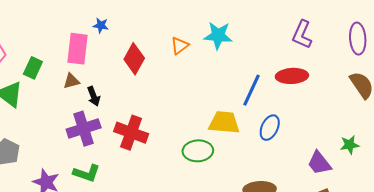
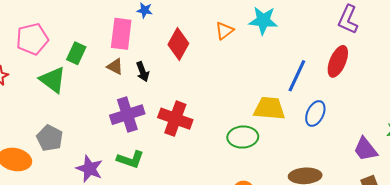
red ellipse: (292, 76) -> (338, 61), turned -64
brown triangle: (71, 81) -> (115, 67), turned 42
black arrow: (94, 96) -> (143, 72), moved

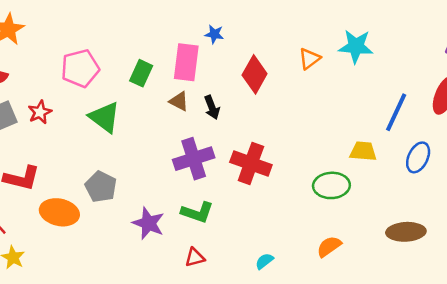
green rectangle: (76, 53) -> (141, 73), moved
yellow trapezoid: (269, 108) -> (363, 151), size x0.7

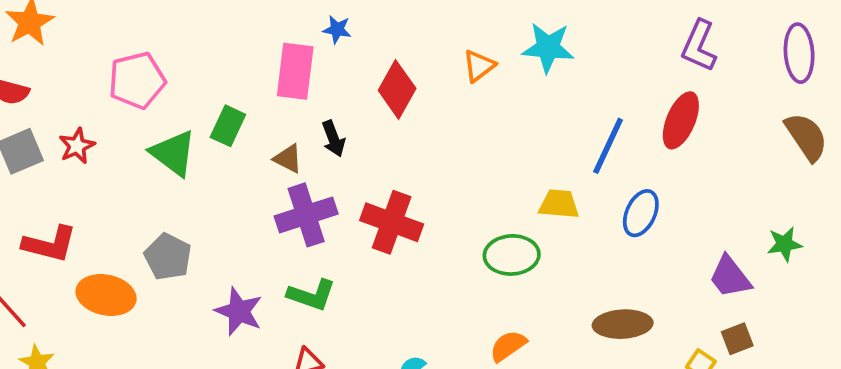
green rectangle: (141, 73) -> (228, 126), moved
brown triangle: (179, 101) -> (288, 159), moved

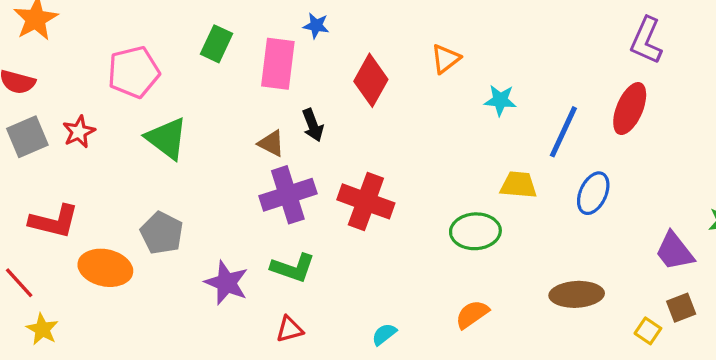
cyan star: (548, 48) -> (500, 100), moved, size x0.7
green rectangle: (228, 126) -> (217, 44), moved

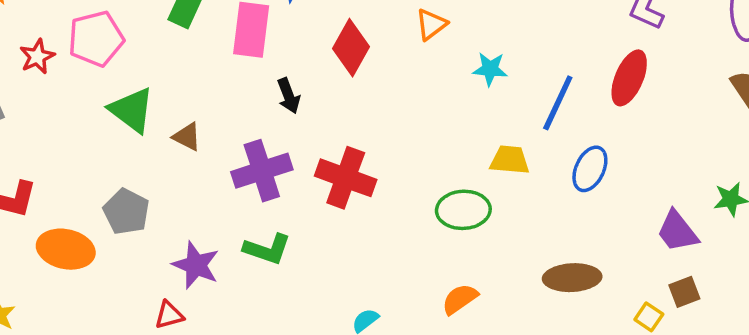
red star: (79, 132) -> (37, 57), moved
brown triangle: (271, 143) -> (187, 137), moved
red triangle: (290, 329) -> (169, 315), moved

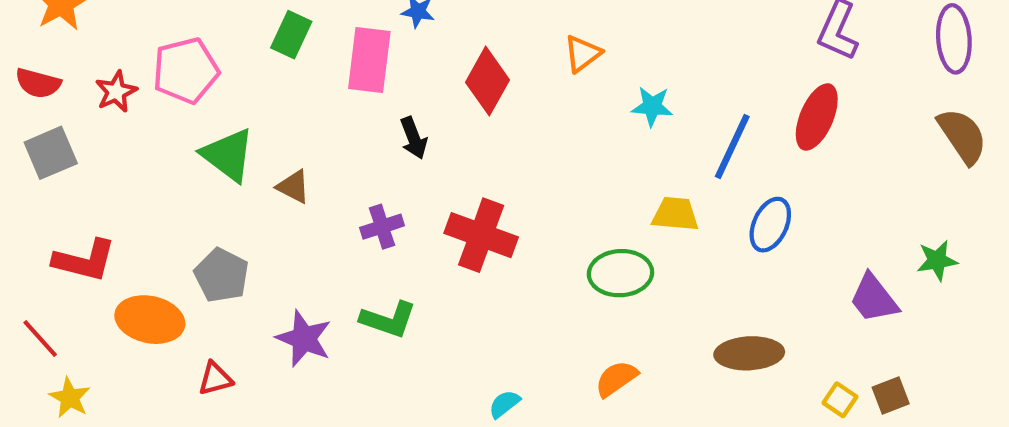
purple cross: (262, 171) -> (382, 227), size x0.6
brown square: (684, 292) -> (891, 396), moved
red triangle: (169, 315) -> (215, 379), moved

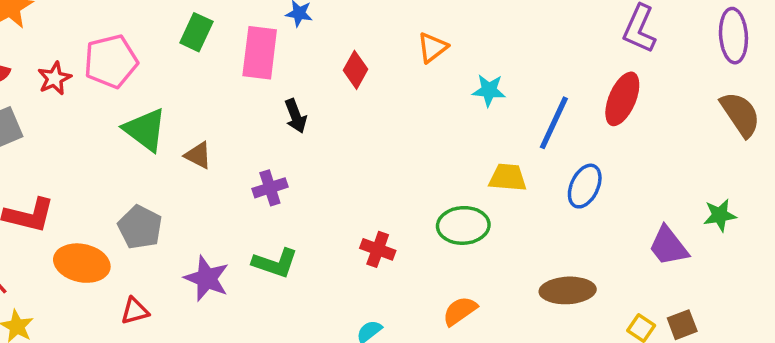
red diamond: (488, 81) -> (356, 70), size x0.7
red cross: (481, 235) -> (378, 249), moved, size x0.6

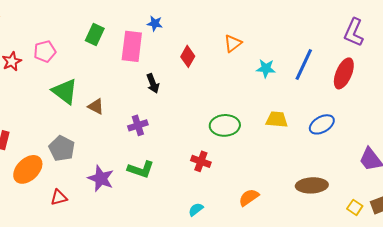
pink pentagon: (111, 61) -> (45, 51), size x0.7
blue line: (554, 123) -> (304, 64), moved
blue ellipse: (585, 186) -> (322, 124), turned 35
green ellipse: (463, 225) -> (225, 125), moved
orange ellipse: (82, 263) -> (28, 169), turned -56

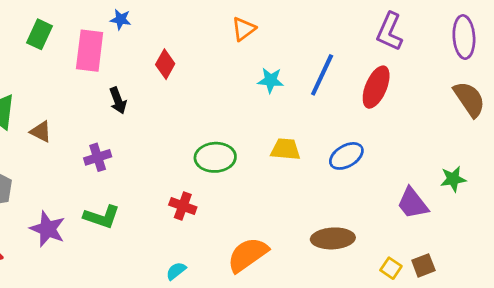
orange triangle: (233, 43) -> (244, 29), moved
orange semicircle: (249, 197) -> (248, 255), size x1.5

